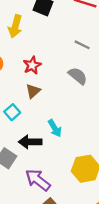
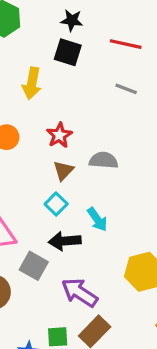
gray line: (82, 45) -> (126, 89), moved
gray semicircle: (78, 76) -> (104, 160), moved, turned -30
cyan square: (12, 112) -> (56, 204), moved

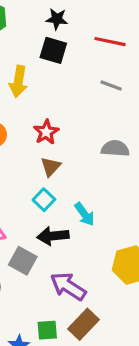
gray semicircle: (104, 160) -> (115, 149), moved

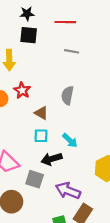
red star: (46, 132) -> (22, 90), moved
gray semicircle: (115, 149) -> (67, 95), moved, turned -72
brown triangle: (51, 167) -> (41, 113), turned -32
cyan square: (44, 200) -> (41, 136), turned -32

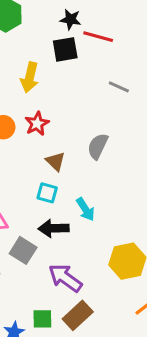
red line: (65, 22) -> (98, 37), moved
black square: (29, 35) -> (65, 49), turned -30

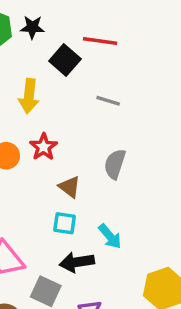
black star: (70, 19) -> (32, 27), moved
black square: (65, 49) -> (65, 60), turned -32
gray line: (119, 87) -> (108, 101), moved

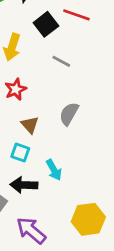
gray line: (108, 101) -> (61, 61), moved

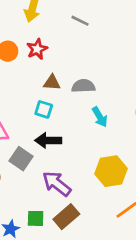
gray semicircle: (69, 114) -> (83, 86), moved, turned 60
brown triangle: (30, 125) -> (52, 83), turned -42
cyan arrow: (54, 170) -> (100, 117), moved

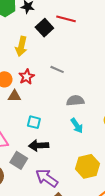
gray line: (80, 21) -> (57, 69), moved
brown triangle: (52, 83) -> (14, 96), moved
gray semicircle: (83, 86) -> (75, 101), moved

